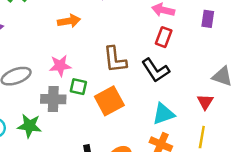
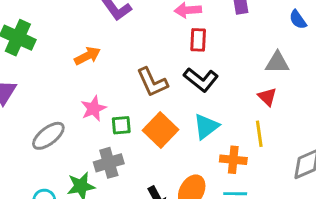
gray cross: (53, 99) -> (109, 163), moved
cyan triangle: (163, 114) -> (206, 126), moved
yellow line: (202, 137) -> (259, 134), moved

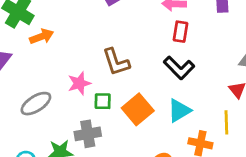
orange arrow: (87, 56) -> (42, 37), moved
brown L-shape: (152, 82) -> (116, 62), moved

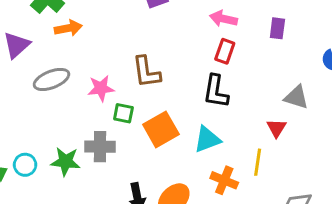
black L-shape: (179, 68) -> (216, 91), turned 44
gray ellipse: (36, 104) -> (51, 79), moved

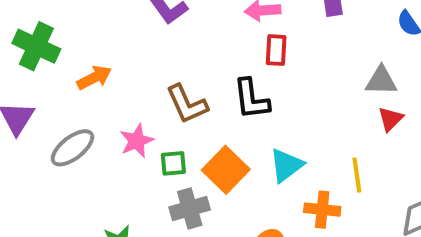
orange arrow: (68, 28) -> (94, 78), moved
black L-shape: (216, 91) -> (251, 99), moved
red triangle: (276, 128) -> (390, 119), moved, turned 30
gray cross: (100, 147) -> (190, 208), moved

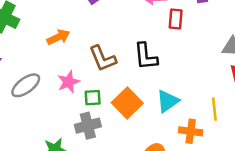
red rectangle: (276, 50) -> (176, 19), moved
orange arrow: (94, 78) -> (58, 37), moved
gray cross: (190, 208) -> (88, 126), moved

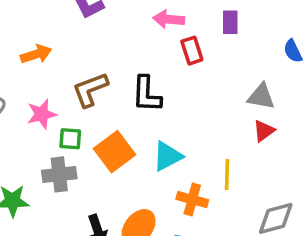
red rectangle: (176, 19) -> (192, 51), turned -30
brown L-shape: (103, 58) -> (90, 90), turned 84

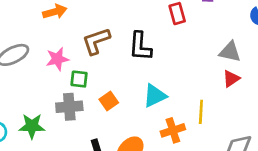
orange square: (115, 152) -> (109, 101), moved, size x0.6
orange cross: (192, 200) -> (173, 130), turned -35

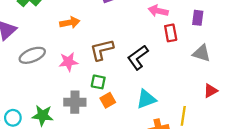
black L-shape: (140, 46) -> (138, 57), turned 45
gray triangle: (230, 52) -> (201, 53), moved
green square: (79, 79) -> (98, 82), moved

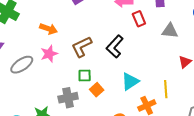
orange arrow: (70, 23) -> (48, 29), turned 42
pink star: (68, 62) -> (49, 54), moved

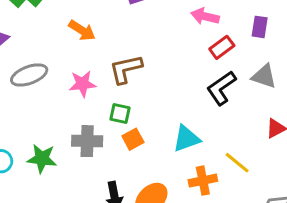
red rectangle: (139, 19) -> (222, 47), turned 63
black L-shape: (115, 46) -> (221, 88), moved
pink star: (49, 54) -> (83, 84), moved
yellow line: (166, 89) -> (237, 163), turned -60

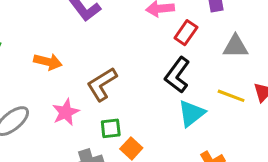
black L-shape: (221, 88) -> (177, 75), moved
cyan triangle: (186, 139) -> (192, 113), moved
yellow line: (237, 163) -> (231, 96), moved

